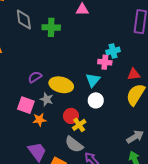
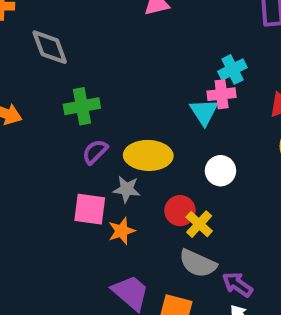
green cross: (51, 27) -> (82, 106), moved
cyan triangle: (93, 80) -> (204, 112), moved

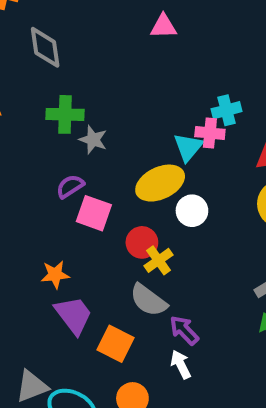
purple semicircle: (95, 152) -> (70, 186), moved
yellow ellipse: (148, 155) -> (160, 183), moved, turned -39
gray star: (127, 189) -> (93, 140), moved
pink square: (90, 209) -> (94, 213), moved
orange star: (122, 231) -> (55, 275), moved

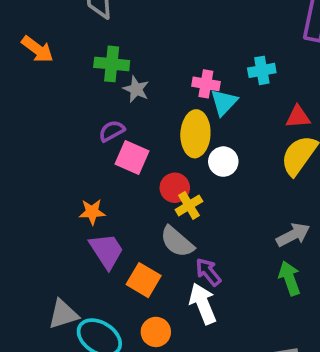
pink cross: (210, 133) -> (206, 84), moved
yellow ellipse: (160, 183) -> (195, 134), turned -66
white arrow: (181, 365) -> (203, 304), size x1.5

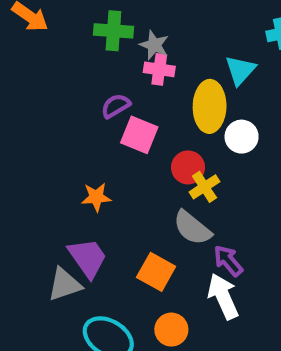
pink cross: (206, 84) -> (159, 69), moved
gray star: (136, 89) -> (154, 45), moved
purple trapezoid: (107, 251) -> (88, 258), moved
gray triangle: (63, 314) -> (65, 284), moved

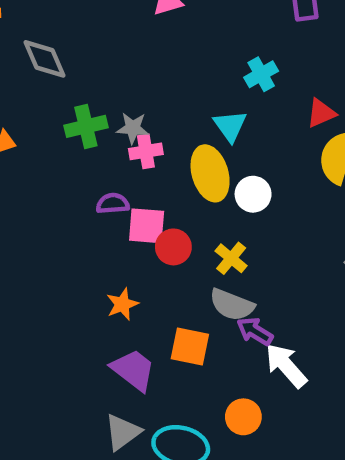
purple semicircle: (116, 106) -> (113, 203), turned 44
red circle: (188, 167) -> (173, 247), moved
purple arrow: (228, 261) -> (255, 331), moved
orange square: (156, 272) -> (190, 347), moved
gray triangle: (65, 284) -> (123, 432), moved

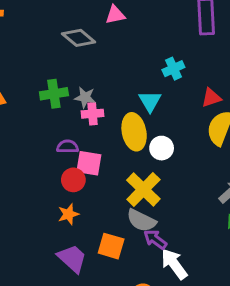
gray diamond: (45, 59) -> (79, 38), moved, turned -32
red circle: (173, 247) -> (73, 180), moved
yellow cross: (231, 258) -> (143, 190), size x1.6

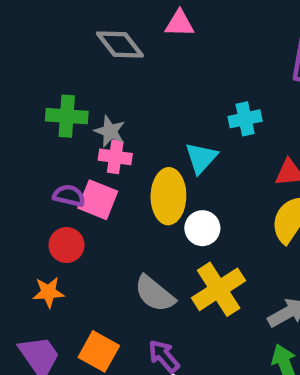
pink square: (89, 163) -> (98, 200), moved
yellow cross: (143, 190) -> (219, 289), moved
gray semicircle: (141, 220) -> (155, 294), moved

